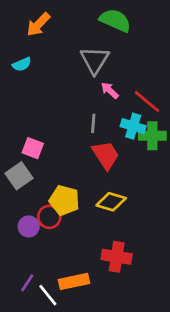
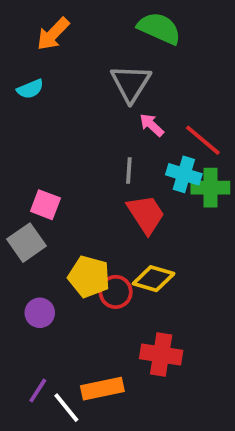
red circle: (49, 217) -> (116, 292), moved

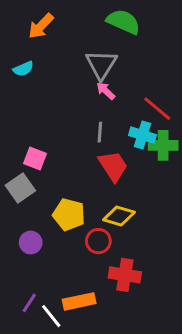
pink arrow: (152, 125) -> (106, 91), moved
red circle: (116, 292) -> (98, 241), moved

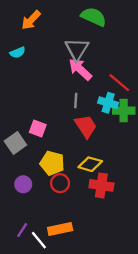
pink arrow: (106, 91) -> (80, 69), size x1.6
pink square: (35, 159) -> (38, 128), moved
red circle: (98, 241) -> (60, 183), moved
red cross: (125, 275) -> (101, 185), moved

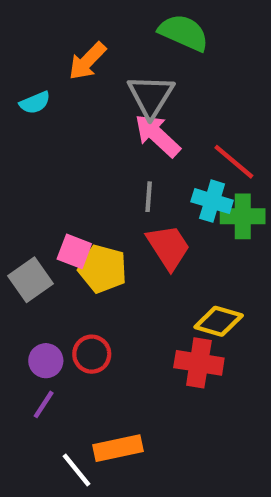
orange arrow: (31, 20) -> (87, 61), moved
yellow pentagon: (52, 163) -> (103, 269), moved
yellow diamond: (90, 164) -> (219, 321), moved
red circle: (60, 183) -> (92, 354), moved
purple line: (22, 230) -> (44, 404), moved

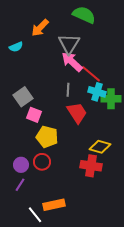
red line: (234, 162) -> (91, 74), moved
yellow pentagon: (103, 269) -> (47, 137), moved
gray square: (31, 280) -> (23, 97), moved

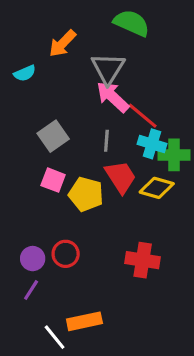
gray square: (23, 97) -> (53, 136), moved
yellow pentagon: (47, 137) -> (86, 194), moved
yellow diamond: (100, 147) -> (157, 188), moved

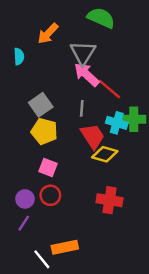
cyan semicircle: (25, 73) -> (19, 56), turned -70
cyan cross: (152, 144) -> (117, 123), moved
pink square: (53, 180) -> (48, 168), moved
yellow diamond: (157, 188) -> (105, 154), moved
yellow pentagon: (86, 194) -> (44, 131), moved

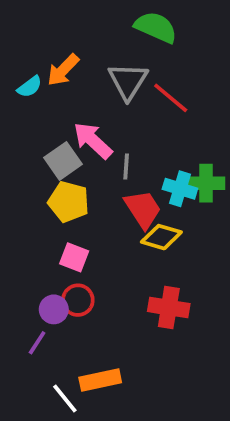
orange arrow: (48, 34) -> (63, 70), moved
cyan semicircle: (19, 56) -> (30, 87), turned 56
pink arrow: (87, 75) -> (93, 141), moved
red line: (110, 89) -> (171, 98), moved
purple circle: (25, 199) -> (54, 309), moved

